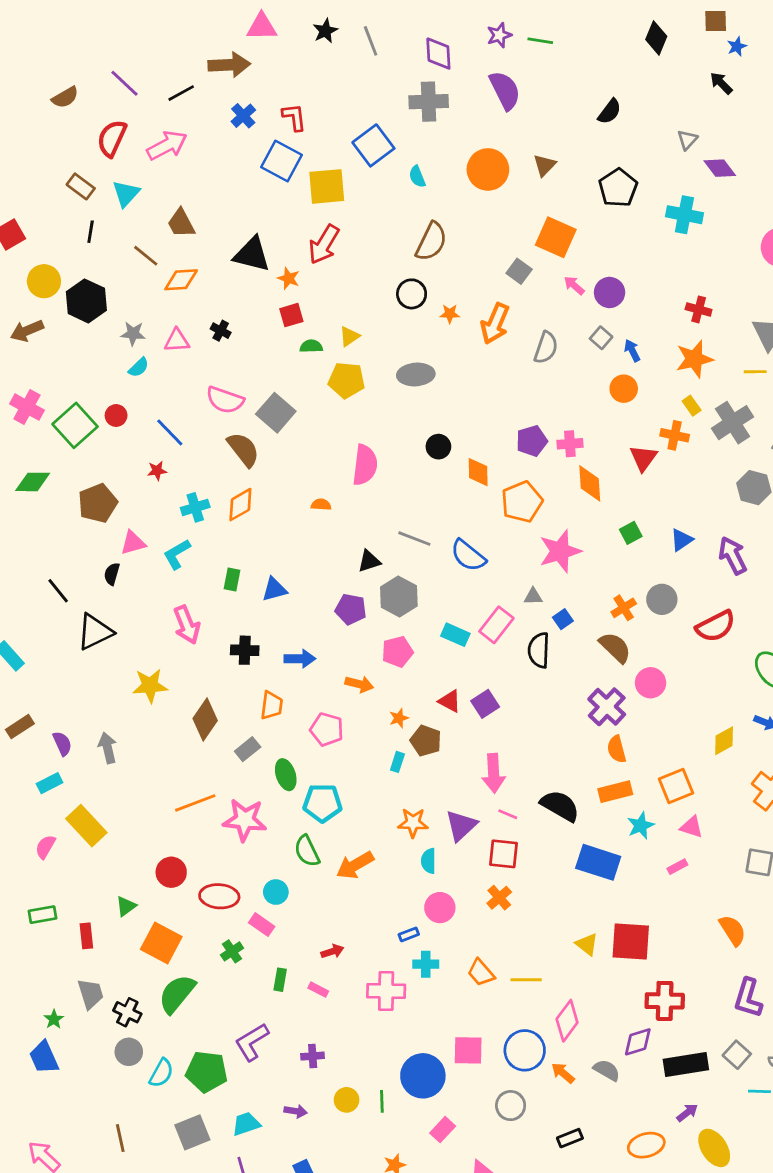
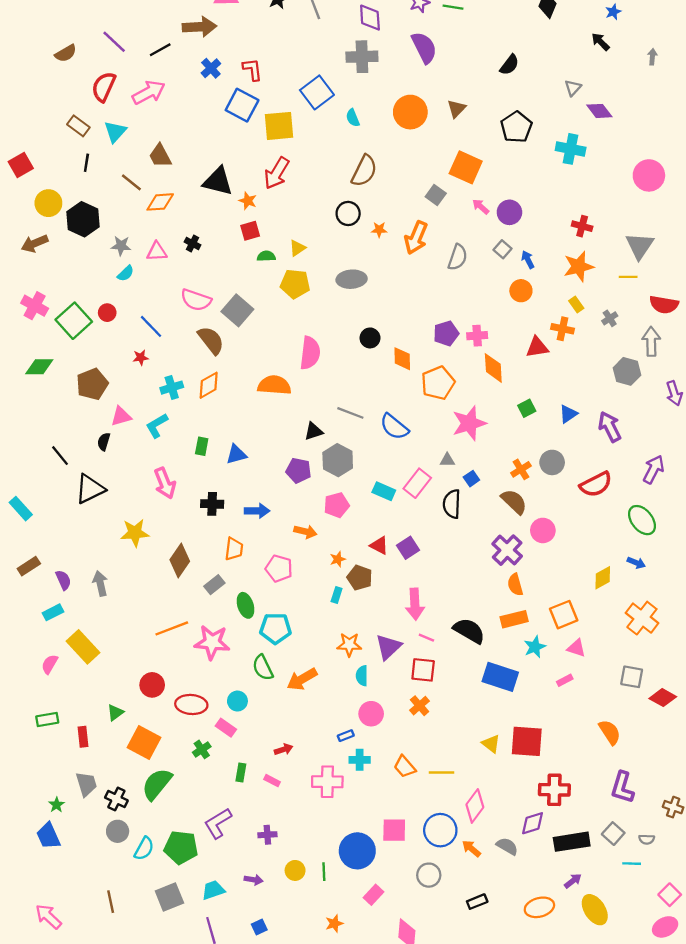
gray cross: (733, 423) -> (610, 318), size x0.5
red triangle: (643, 458) -> (537, 347), turned 45
orange semicircle: (321, 505) -> (274, 385), size x2.0

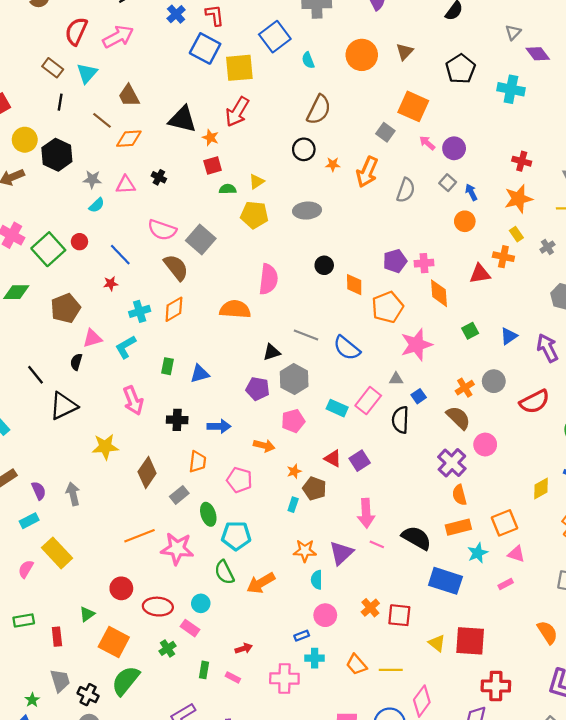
red square: (423, 670) -> (399, 615), moved

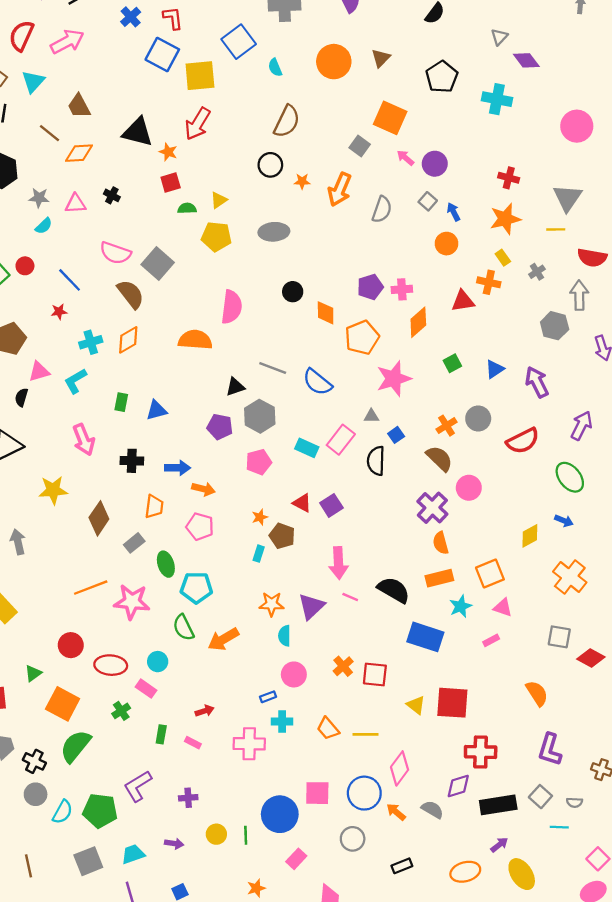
orange diamond: (439, 293) -> (418, 322), turned 52
orange arrow: (264, 446) -> (203, 489), moved

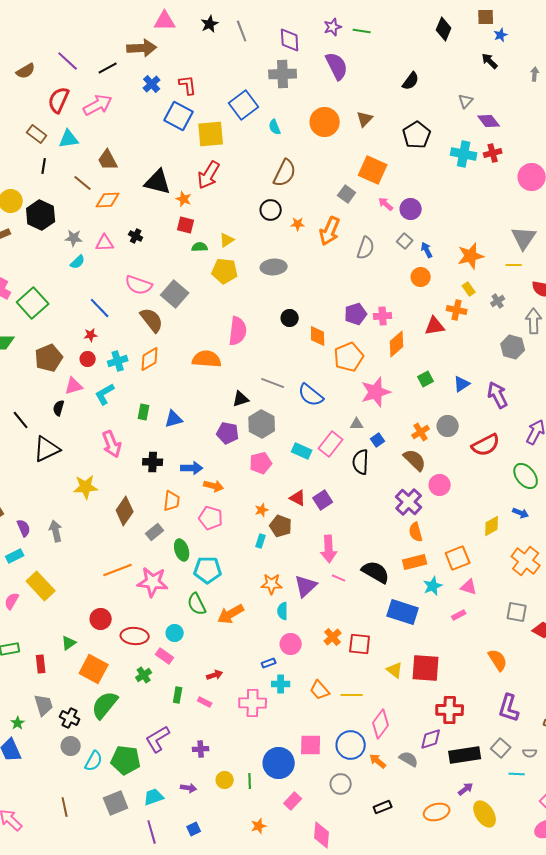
cyan triangle: (33, 82) -> (69, 139), turned 40
red cross: (509, 178) -> (493, 153), moved, turned -30
red square: (171, 182) -> (186, 225), turned 30
red circle: (25, 266) -> (88, 359), moved

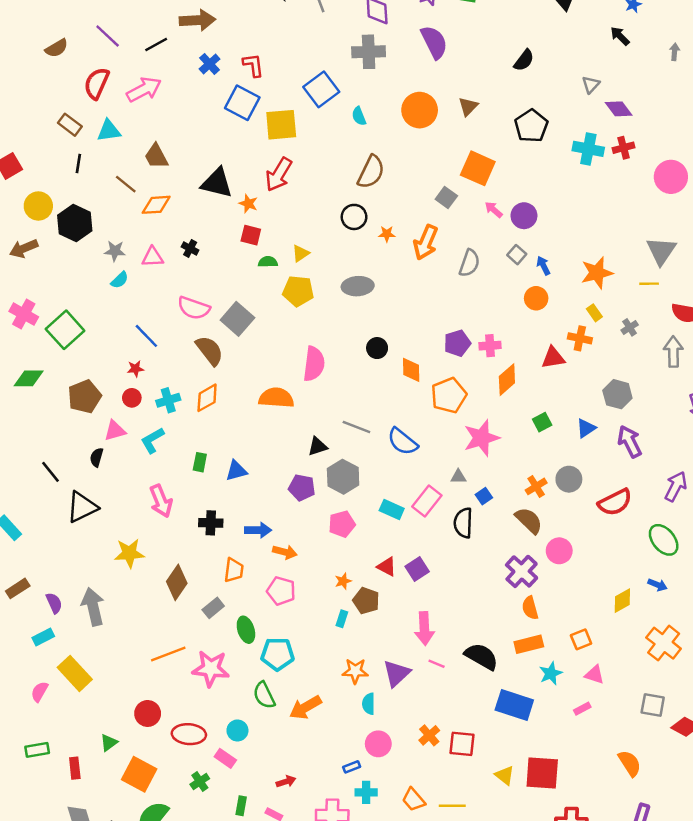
gray hexagon: (513, 347) -> (617, 394), moved
gray arrow: (56, 531) -> (93, 607), size x1.4
orange square: (458, 558) -> (581, 639), size x0.7

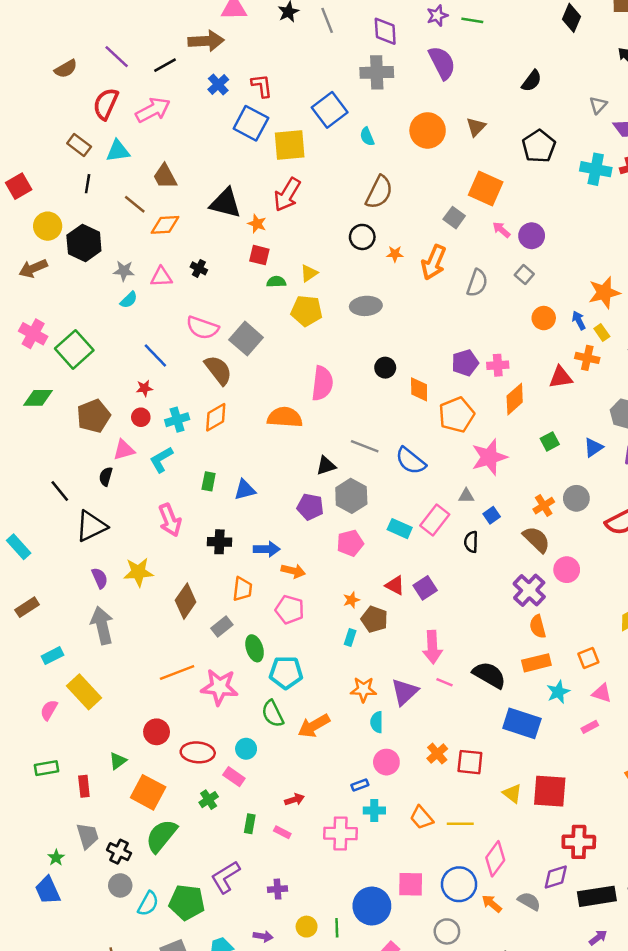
blue arrow: (543, 265) -> (579, 320), moved
black semicircle: (463, 523) -> (471, 542), size x0.7
purple semicircle: (54, 603) -> (100, 578), moved

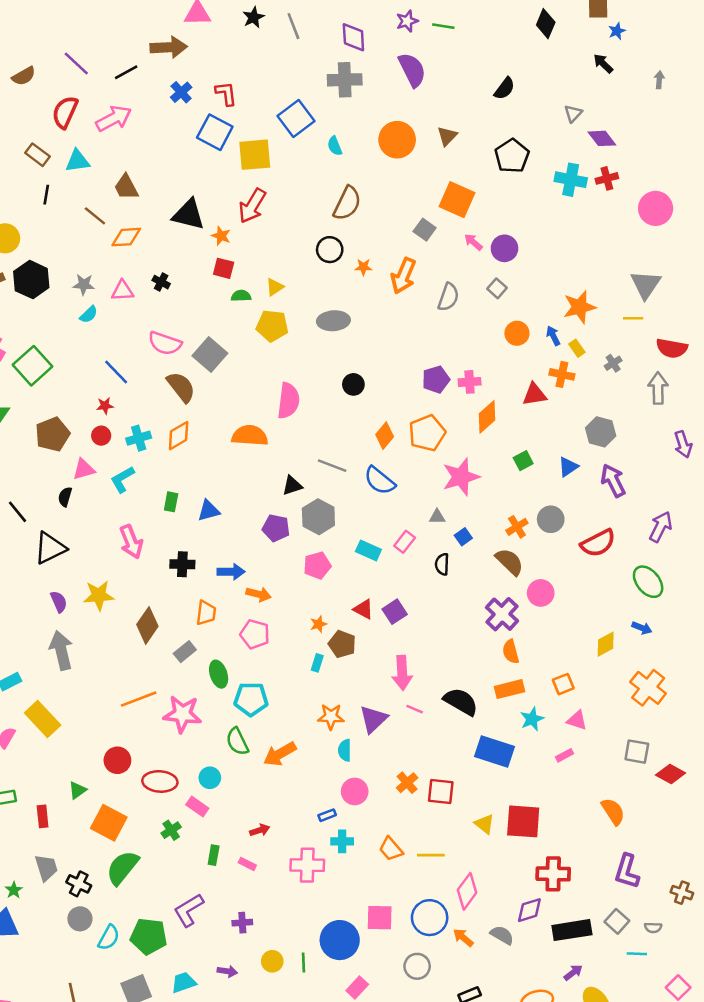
black hexagon: (84, 243) -> (31, 280), moved
orange diamond: (419, 389) -> (385, 436), moved, turned 40
pink rectangle: (435, 520) -> (405, 542), size x0.7

